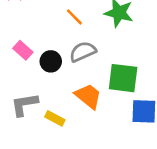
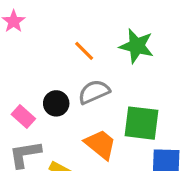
pink rectangle: (23, 50) -> (23, 117), moved

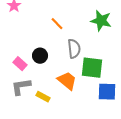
green star: (137, 46) -> (101, 21), moved
gray semicircle: (94, 92) -> (74, 49), moved, turned 108

